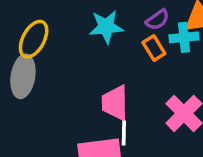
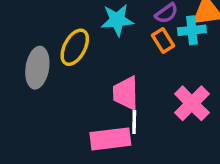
yellow ellipse: (34, 39) -> (75, 47), moved

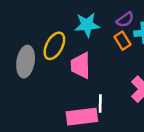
pink trapezoid: (126, 93) -> (81, 65), moved

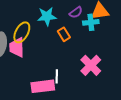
orange rectangle: (122, 41) -> (64, 34), moved
pink trapezoid: (81, 65) -> (17, 47), moved

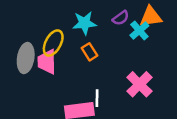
cyan cross: (91, 22) -> (139, 31), turned -35
orange rectangle: (64, 34) -> (89, 52), moved

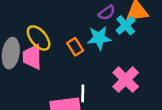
cyan star: (84, 23) -> (99, 38), moved
yellow ellipse: (53, 43) -> (39, 38), turned -68

